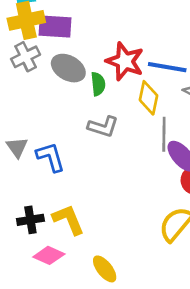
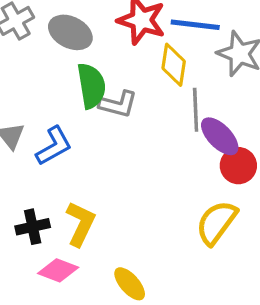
green semicircle: (98, 84) -> (91, 86), moved, size x1.5
blue L-shape: (51, 157) -> (54, 146), turned 80
yellow L-shape: (68, 220) -> (81, 224), turned 51

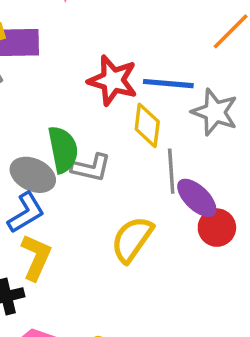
gray ellipse: (70, 32) -> (33, 175), moved
yellow semicircle: (217, 223) -> (132, 239), moved
yellow L-shape: (81, 224) -> (36, 257), moved

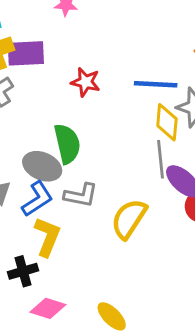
red star: (113, 80) -> (86, 82), moved, size x0.7
yellow diamond: (147, 125) -> (167, 122), moved
gray L-shape: (91, 168) -> (81, 195), moved

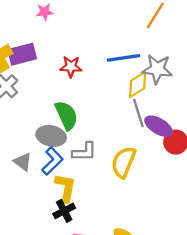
yellow diamond: (167, 122) -> (138, 84), turned 64
black cross: (23, 271) -> (64, 211), moved

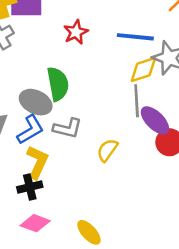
red star: (71, 67) -> (76, 32), turned 30
yellow semicircle: (124, 162) -> (107, 150), size x0.7

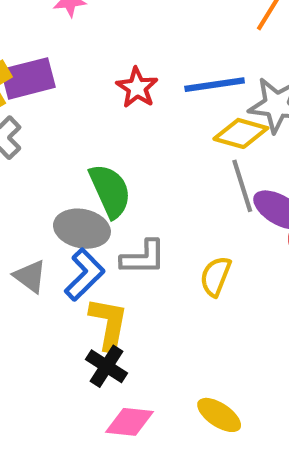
red star: (76, 32) -> (137, 88), moved
yellow diamond: (143, 70) -> (241, 133), turned 48
black cross: (30, 187) -> (107, 366), turned -30

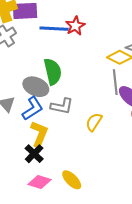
blue line: (215, 85) -> (54, 29), moved
yellow ellipse: (219, 415) -> (72, 180), moved

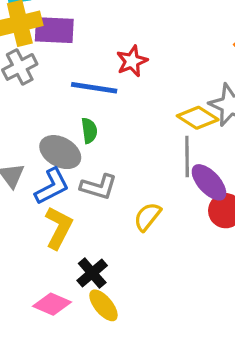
blue line: (54, 29) -> (94, 88), moved
green semicircle: (53, 72) -> (89, 131), size x0.6
black cross: (34, 154) -> (92, 273), moved

